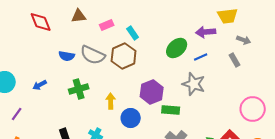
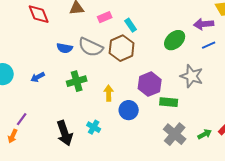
blue line: (201, 57) -> (209, 45), moved
purple line: (17, 114) -> (22, 119), moved

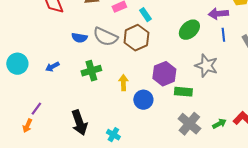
blue line: (209, 45) -> (223, 35), turned -72
cyan cross: (94, 127) -> (113, 135), moved

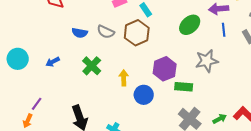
gray semicircle: (105, 37) -> (106, 32), size x0.7
gray star: (206, 66) -> (207, 61), turned -30
green cross: (91, 71) -> (92, 66), turned -30

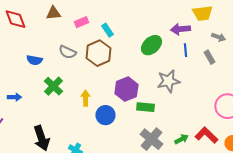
blue semicircle: (80, 33) -> (34, 60), moved
blue arrow: (53, 62) -> (14, 97), moved, turned -152

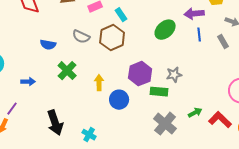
gray star: (168, 81) -> (174, 75), moved, size x0.7
green arrow: (181, 139) -> (195, 113), moved

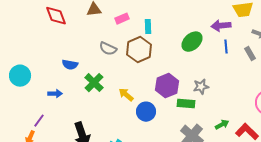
cyan rectangle: (121, 15) -> (148, 27), turned 32
blue semicircle: (48, 45) -> (70, 65), moved
yellow arrow: (99, 83) -> (126, 95), turned -49

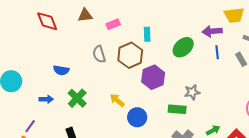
cyan rectangle: (148, 27) -> (147, 34), moved
gray semicircle: (108, 49) -> (99, 54), turned 48
green cross: (94, 83) -> (77, 98), moved
purple hexagon: (167, 86) -> (153, 77), moved

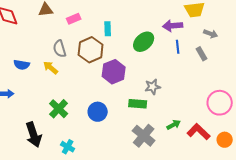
green cross: (77, 98) -> (59, 109), moved
yellow arrow: (117, 100) -> (51, 68), moved

